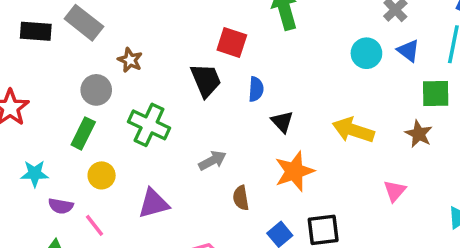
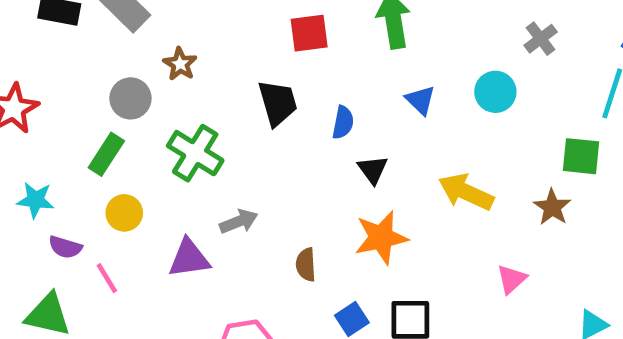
red square: (232, 43) -> (309, 33), moved, turned -32
blue triangle: (408, 51) -> (420, 100), moved
gray arrow: (212, 160) -> (239, 222), moved

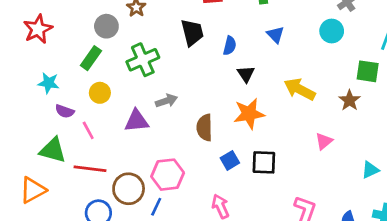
cyan circle: (495, 92) -> (332, 31), moved
green cross: (195, 153) -> (143, 60), turned 32
brown semicircle: (306, 265) -> (204, 128), size x1.4

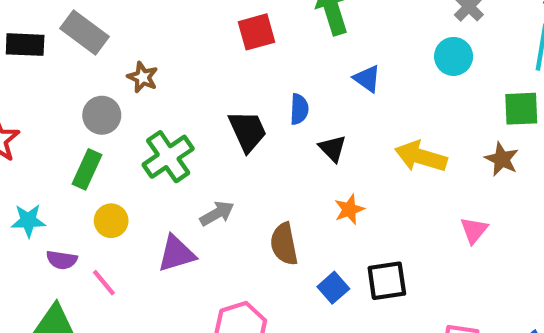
black trapezoid: (192, 33) -> (248, 131), moved
orange star: (249, 114) -> (349, 209), size x0.6

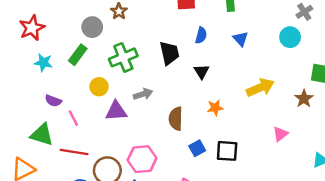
blue semicircle: (299, 109) -> (201, 35), moved
black triangle: (333, 148) -> (202, 72), moved
yellow arrow: (421, 157) -> (260, 88), turned 128
cyan star: (28, 221) -> (43, 63), moved
yellow circle: (111, 221) -> (99, 87), moved

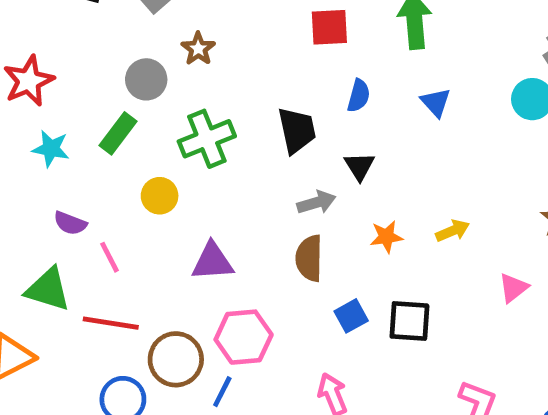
yellow arrow: (260, 88) -> (453, 231), moved, size x0.6
gray arrow: (143, 94) -> (316, 202), moved
purple triangle: (116, 111) -> (213, 261), moved

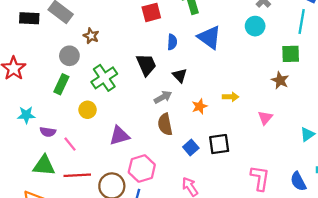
blue triangle: (436, 102) -> (209, 37), size x1.6
cyan star: (51, 149) -> (26, 115), moved
yellow arrow: (453, 231) -> (231, 97), turned 35

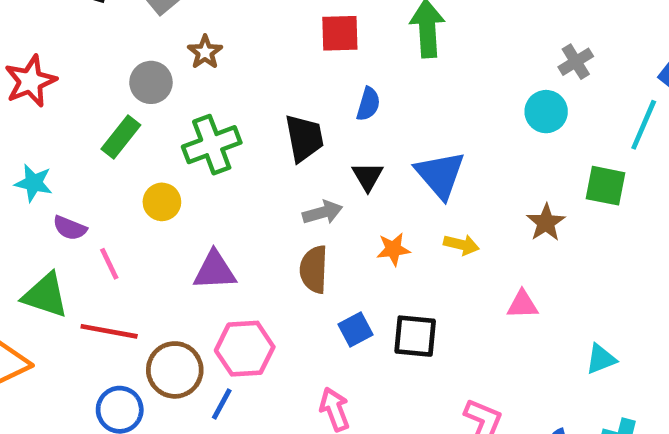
blue triangle: (209, 37) -> (440, 175), moved
brown star: (280, 80) -> (546, 223), moved
pink triangle: (265, 118) -> (522, 304), turned 35

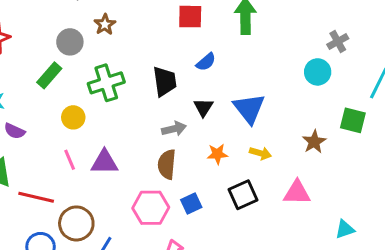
blue semicircle: (368, 104) -> (206, 62), turned 30
pink line: (109, 264) -> (70, 160), moved
pink triangle: (522, 304) -> (297, 193), size x1.4
black square: (415, 336) -> (243, 195), moved, turned -32
pink hexagon: (245, 349) -> (151, 208), moved

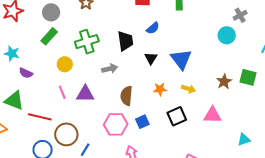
gray circle: (70, 42) -> (51, 12), moved
green square: (353, 120) -> (248, 77), moved
gray arrow: (174, 129) -> (110, 69), moved

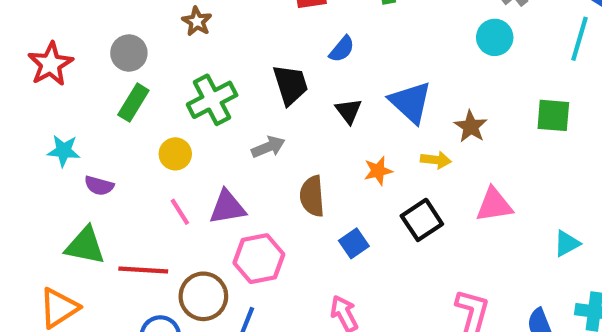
brown star: (224, 82) -> (471, 127), moved
pink hexagon: (116, 124) -> (259, 259), moved

